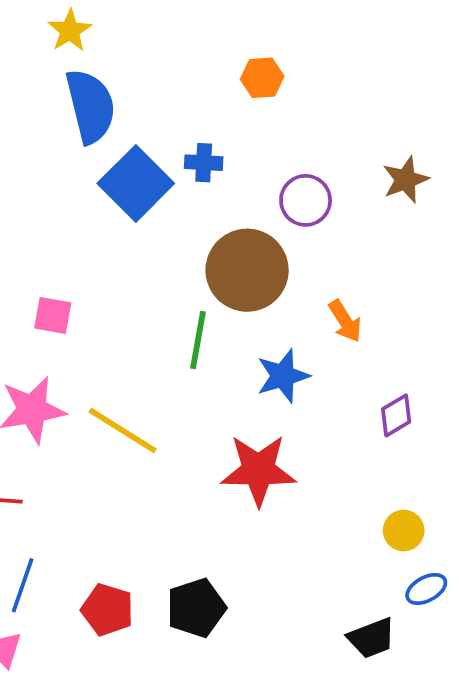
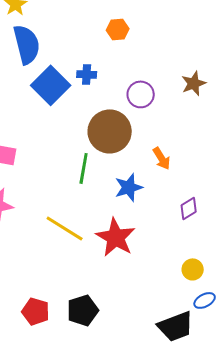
yellow line: (123, 431) -> (65, 228), moved
red star: (258, 470) -> (116, 237), turned 30
black trapezoid: (372, 638) -> (176, 326), size x1.4

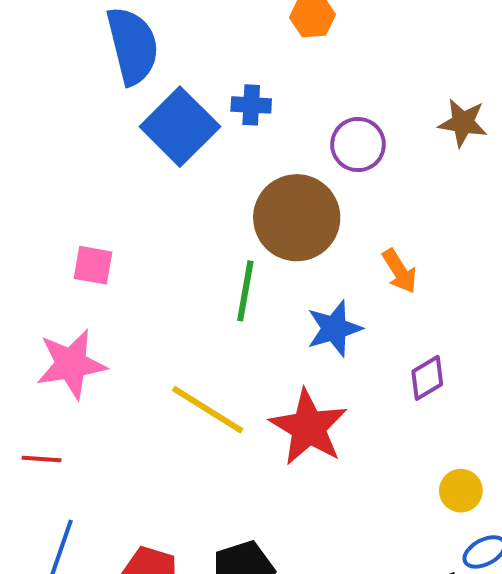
brown star: (194, 83) -> (463, 123), turned 30
purple diamond: (189, 208) -> (427, 378), moved

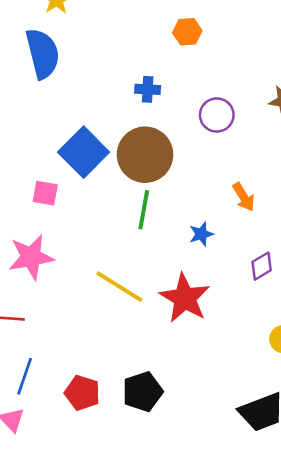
blue semicircle: (133, 46) -> (43, 54), moved
blue square: (180, 127) -> (84, 152), moved
brown circle: (297, 218) -> (145, 155), moved
blue star: (334, 328) -> (201, 234), size x0.7

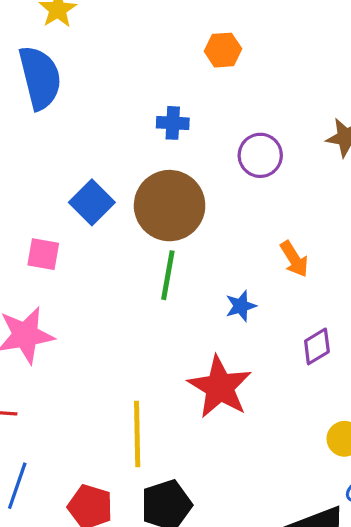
blue square: (84, 152) -> (92, 202), size x0.7
yellow line: (119, 287) -> (137, 434), moved, turned 57

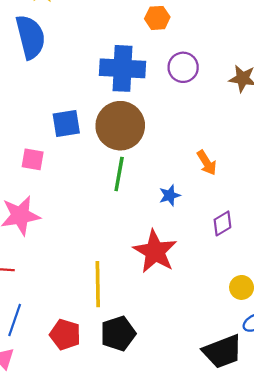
blue cross: (173, 123) -> (122, 68), size x2.0
purple circle: (260, 155) -> (183, 67), moved
blue square: (92, 202) -> (66, 123), turned 36

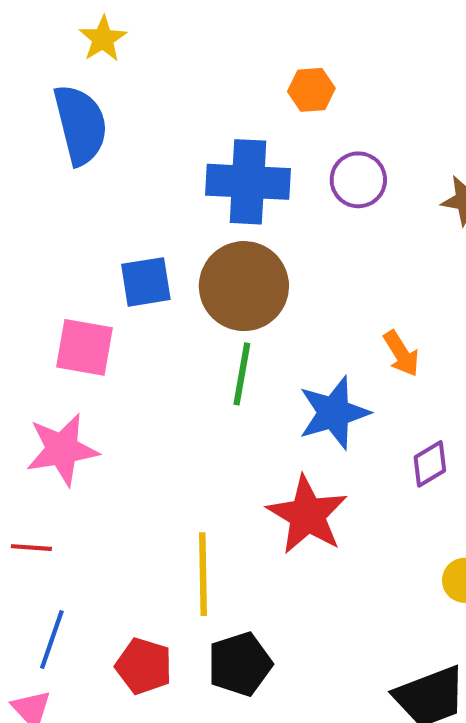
pink square: (33, 159) -> (85, 347), size x1.4
blue star: (170, 195) -> (334, 413), size x1.8

